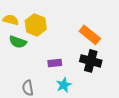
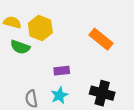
black cross: (91, 61) -> (102, 93), moved
cyan star: (64, 85) -> (59, 95), moved

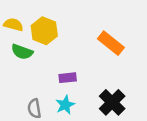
black cross: (102, 93) -> (112, 102), turned 30

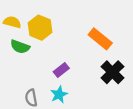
purple rectangle: (68, 78) -> (61, 70), turned -32
black cross: (112, 102) -> (112, 72), moved

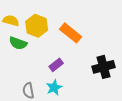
orange rectangle: (100, 39) -> (71, 33), moved
black cross: (112, 72) -> (103, 67), turned 30

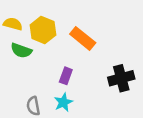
purple rectangle: (56, 65) -> (66, 76), turned -32

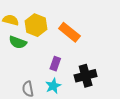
black cross: (121, 78) -> (86, 76), moved

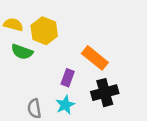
orange rectangle: (69, 32) -> (95, 58), moved

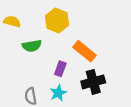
yellow hexagon: (44, 31) -> (57, 21), moved
green semicircle: (22, 52) -> (32, 46), moved, turned -30

